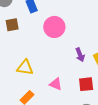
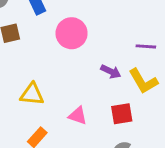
purple arrow: (80, 55) -> (111, 71), turned -40

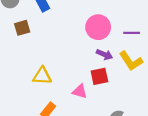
pink circle: (72, 33) -> (98, 27), moved
red square: (122, 114) -> (99, 76), moved

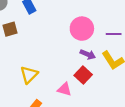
yellow triangle: (42, 76) -> (29, 75), turned -48
red square: (99, 76) -> (83, 75), turned -35

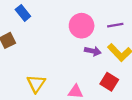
red square: (83, 75) -> (109, 82), moved

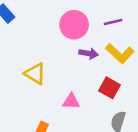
yellow triangle: (36, 84) -> (35, 74), moved, turned -30

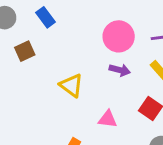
purple arrow: (89, 53) -> (120, 70), moved

